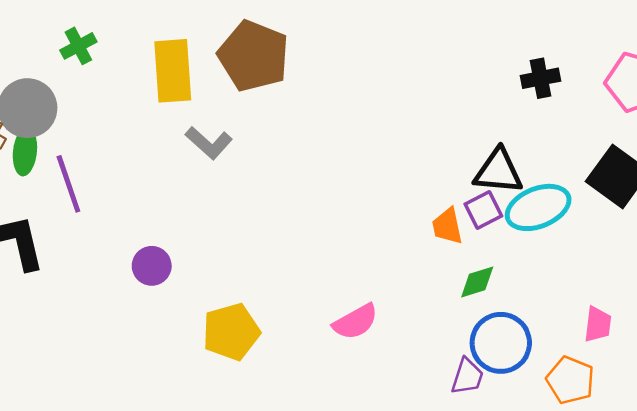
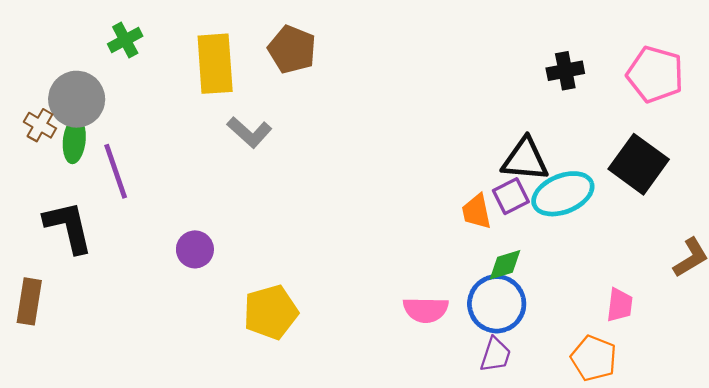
brown pentagon: (254, 56) -> (292, 49), size x0.7
pink semicircle: (355, 322) -> (426, 310), moved, turned 30
blue circle: (501, 343) -> (497, 304), moved

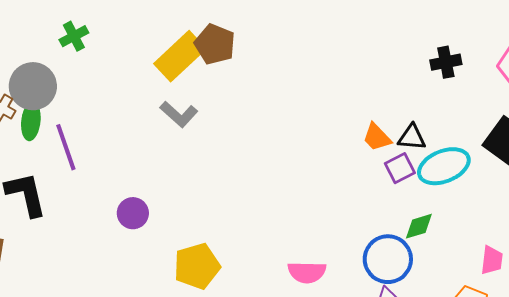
yellow rectangle: (215, 64) -> (180, 56), moved, turned 51
black triangle: (525, 159) -> (412, 137), size x0.7
orange trapezoid: (477, 212) -> (377, 137), moved, turned -32
green diamond: (505, 265) -> (419, 226), moved
pink semicircle: (426, 310) -> (307, 272), moved

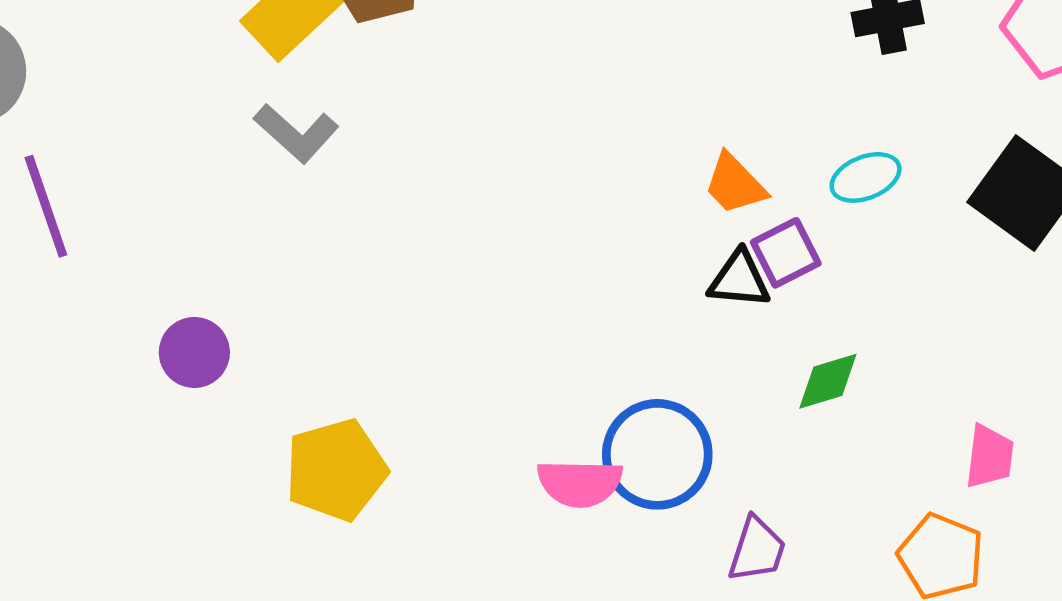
black triangle: (412, 137) -> (739, 279), moved
cyan ellipse: (444, 166) -> (866, 177), moved, size x0.6
blue circle: (388, 259) -> (657, 454), moved

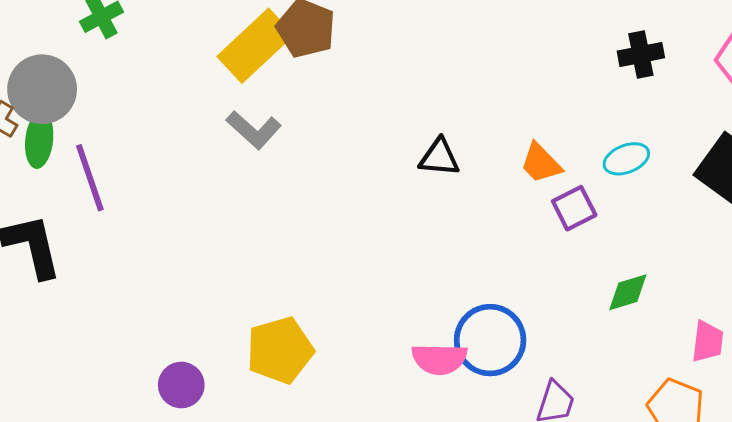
black triangle: (739, 279) -> (439, 157), moved
purple circle: (194, 352) -> (181, 385), moved
green diamond: (828, 381) -> (628, 292), moved

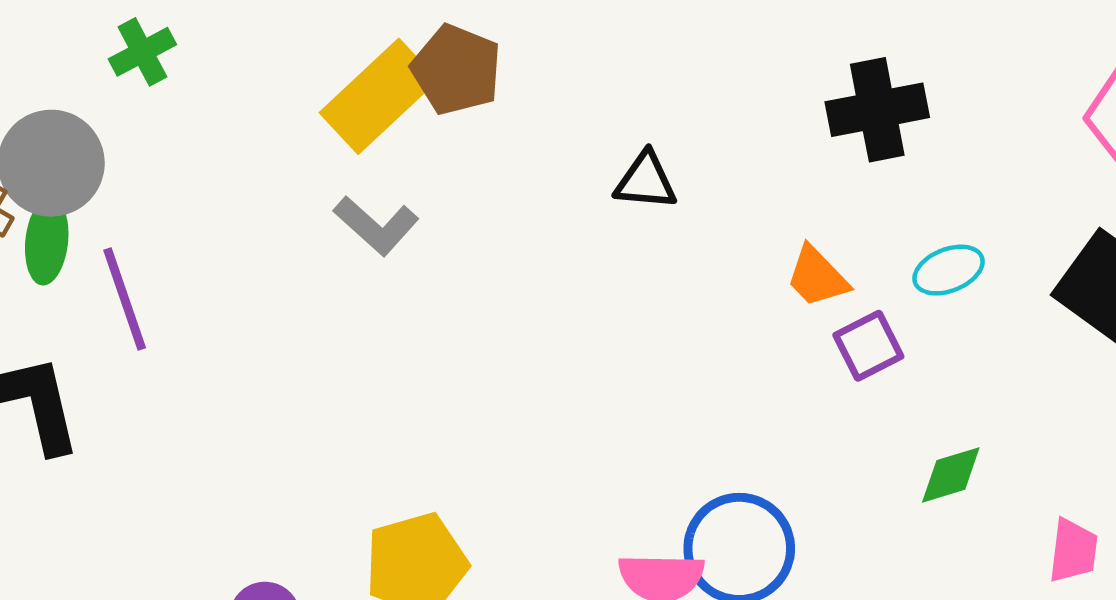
black cross: (641, 54) -> (877, 110), moved, size x1.4
black triangle: (439, 157) -> (646, 181), moved

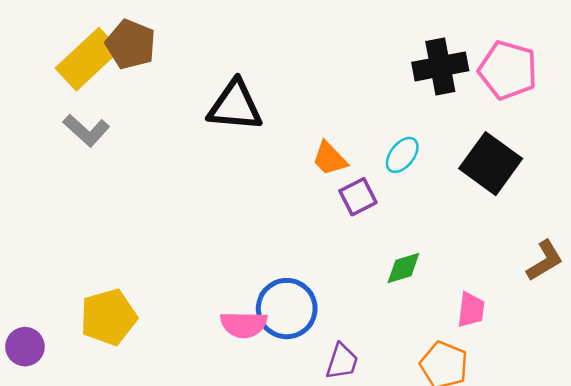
black cross: (877, 110) -> (440, 66), moved
black triangle: (646, 181) -> (235, 106), size x1.6
cyan ellipse: (949, 270) -> (402, 155), turned -30

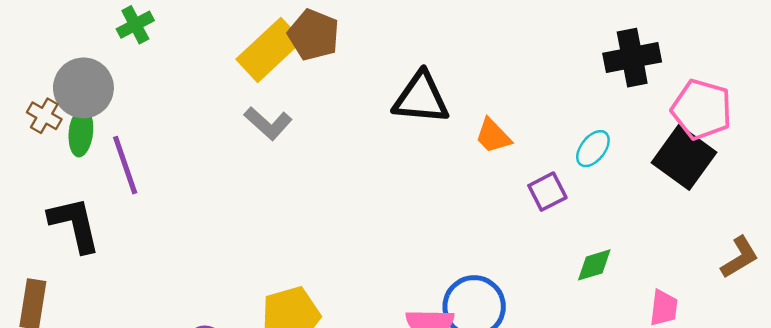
pink pentagon: (508, 70) -> (702, 109), moved
orange trapezoid: (330, 159) -> (493, 136), moved

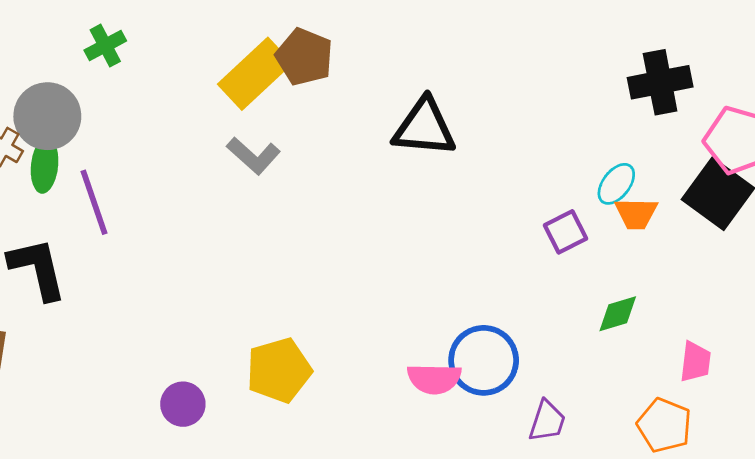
orange trapezoid: (493, 136) -> (636, 214), moved, turned -45

